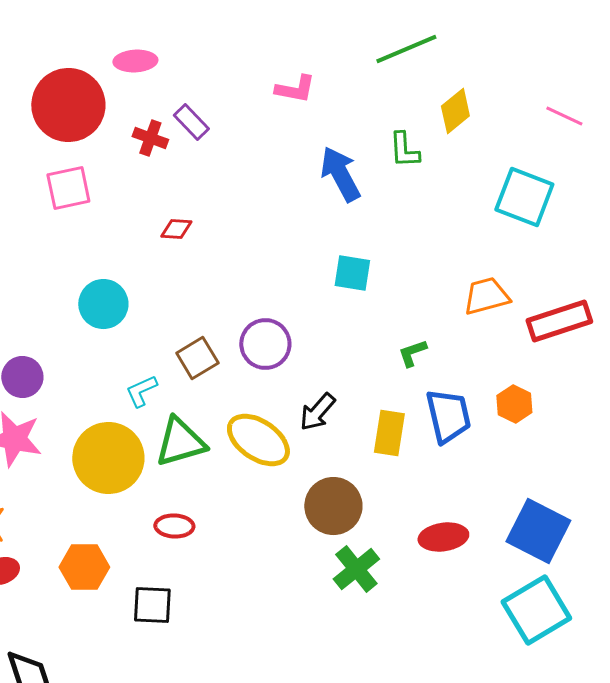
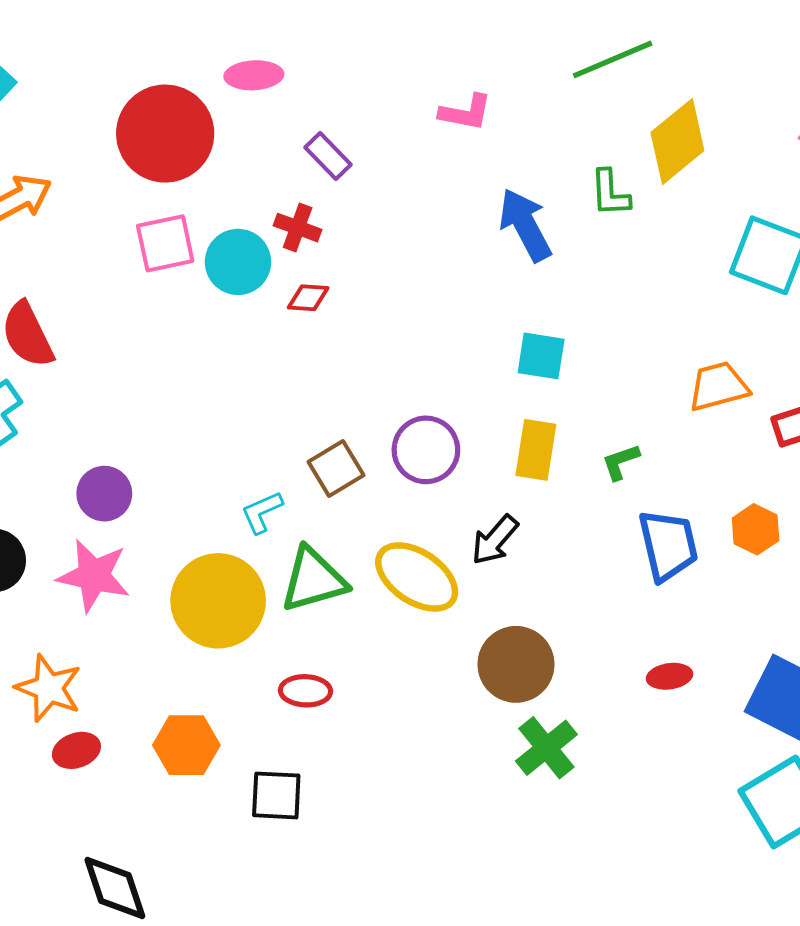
yellow diamond: (455, 111) -> (677, 141), size x1.4
red cross: (150, 138) -> (298, 228), moved
cyan circle: (103, 304) -> (238, 262), moved
yellow rectangle: (389, 433) -> (536, 450), moved
red ellipse: (443, 537) -> (670, 676), moved, size x0.7

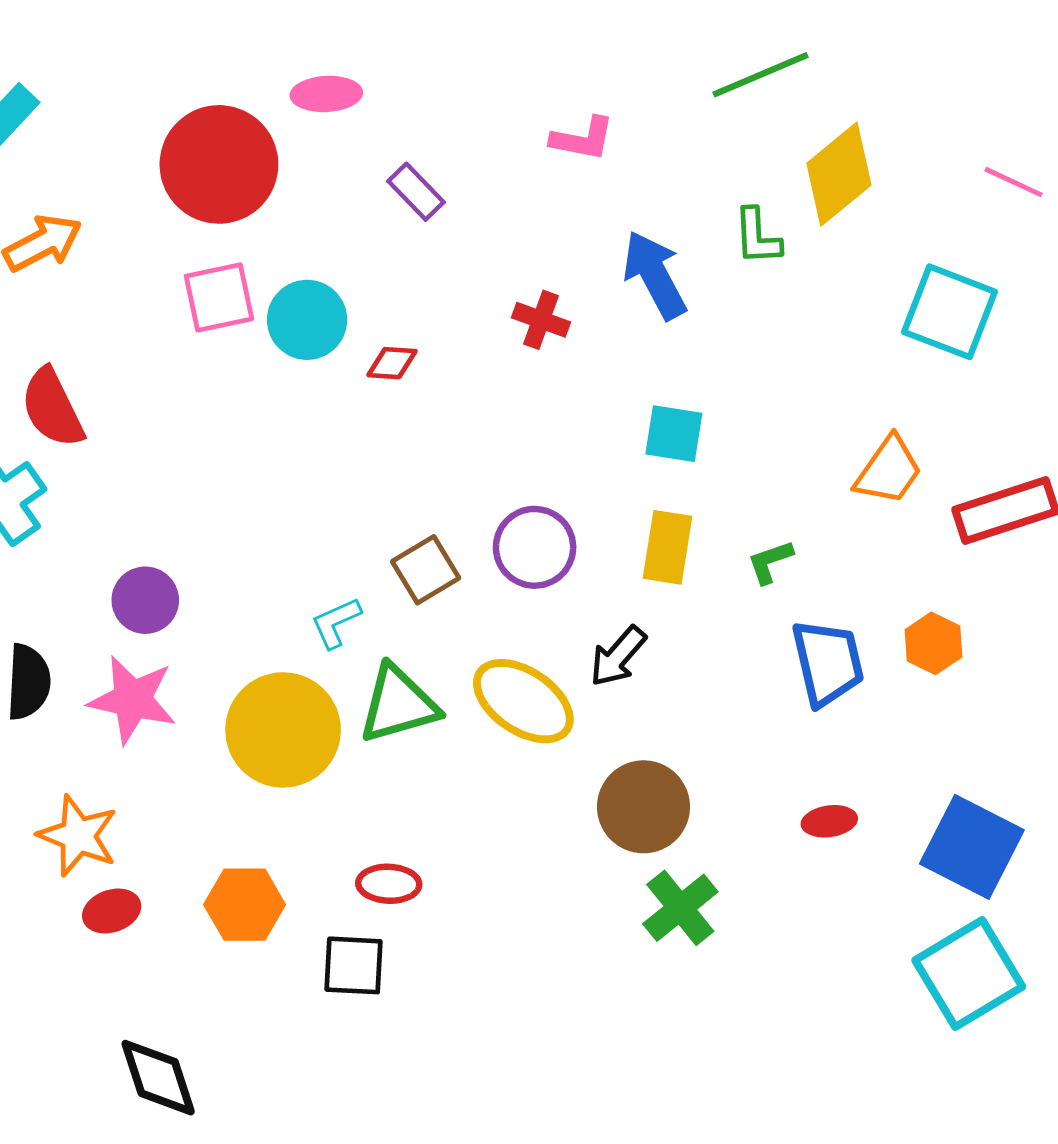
red cross: (298, 228) -> (541, 320), moved
orange trapezoid: (718, 386) -> (889, 470), turned 140
red ellipse: (305, 691) -> (389, 884), moved

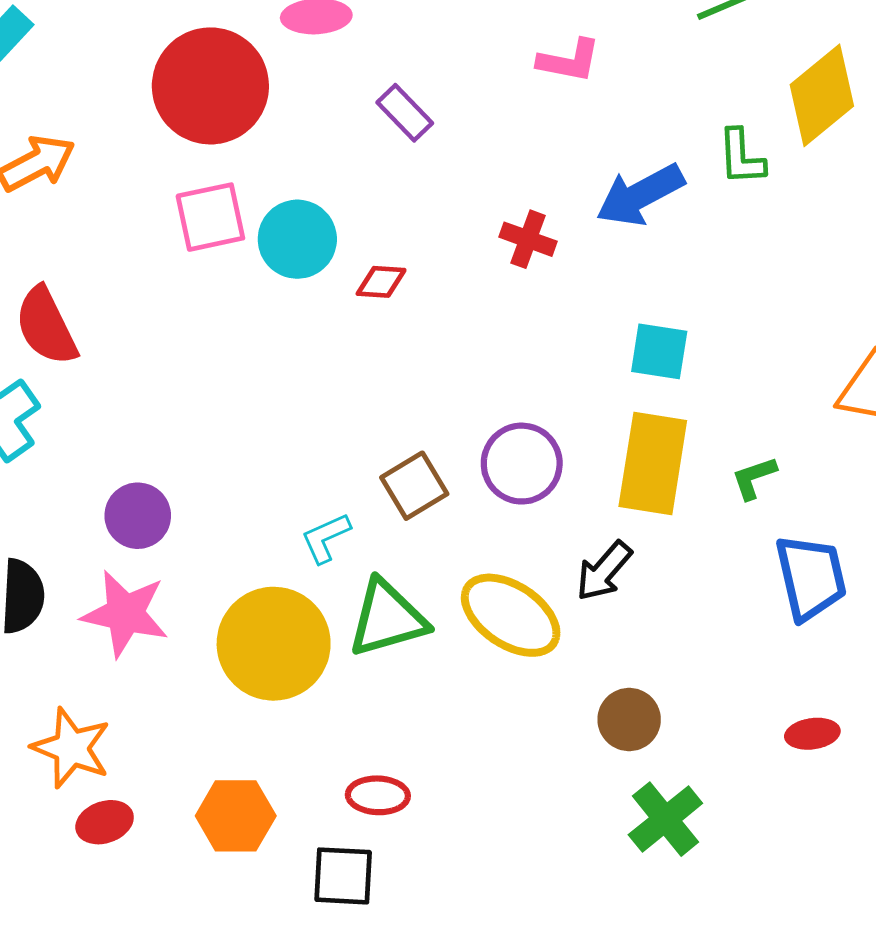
blue arrow: (655, 275) -> (640, 195), turned -90
yellow rectangle: (668, 547) -> (653, 464), size x1.4
brown circle: (643, 807) -> (629, 720), size x0.7

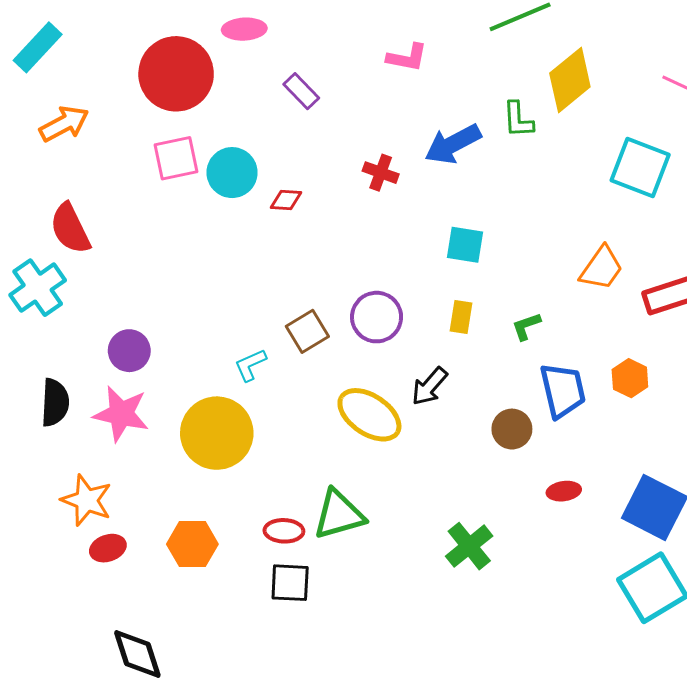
yellow rectangle: (653, 464) -> (461, 317), size x0.5
green triangle: (387, 618) -> (339, 515), moved
brown circle: (629, 720) -> (512, 429), moved
black square: (343, 876) -> (290, 583), moved

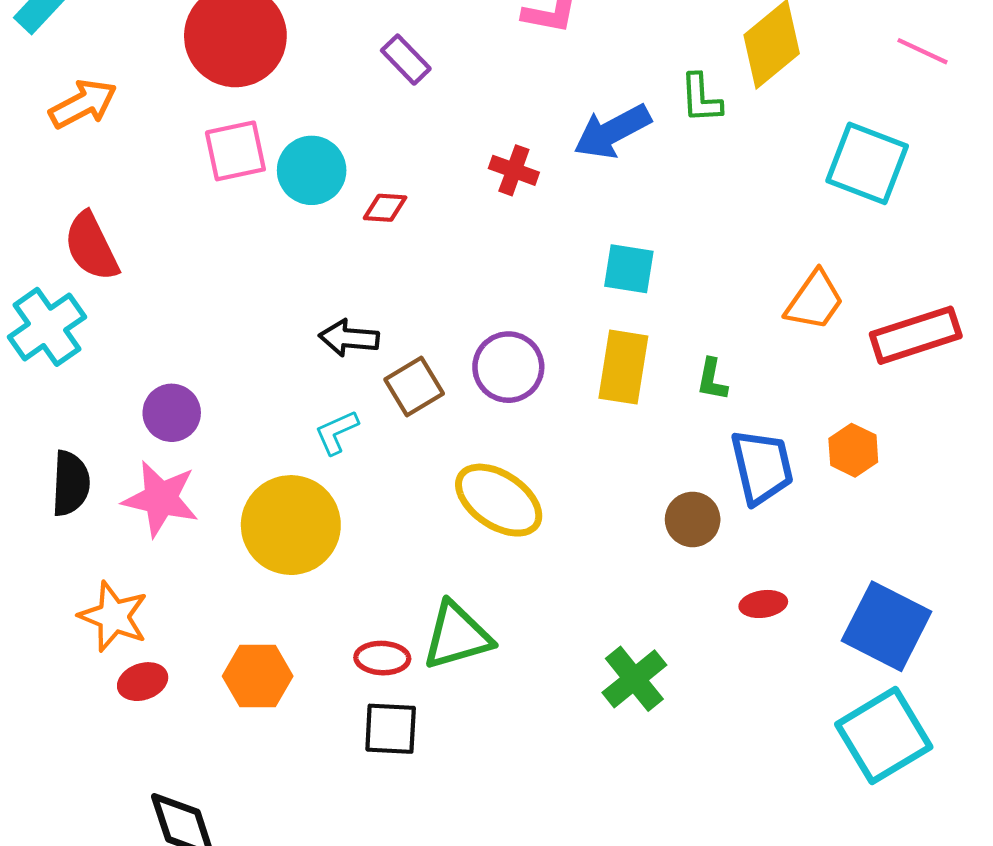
yellow rectangle: (461, 317) -> (623, 367), size x1.6
green L-shape: (526, 326) -> (712, 380), turned -60
black arrow: (429, 386) -> (349, 338), moved, turned 54

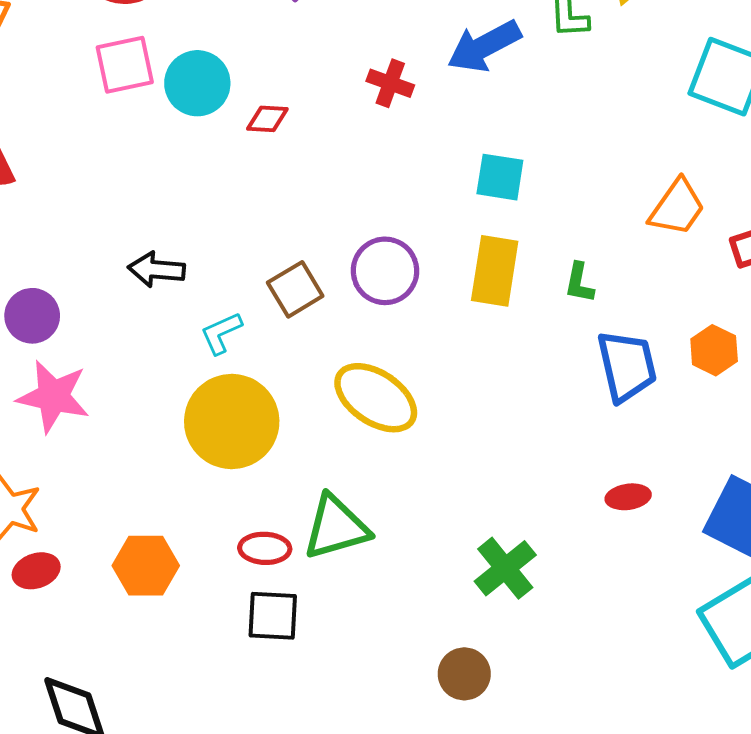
black arrow: (349, 338) -> (156, 270), moved
purple circle: (172, 413) -> (32, 316), moved
brown circle: (693, 519) -> (464, 674), moved
yellow circle: (291, 525) -> (232, 421), moved

